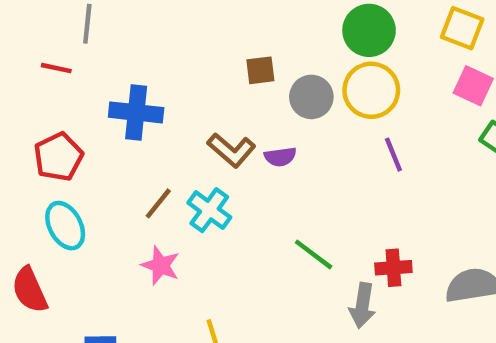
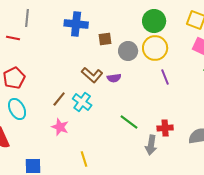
blue cross: (136, 112) -> (76, 24), moved

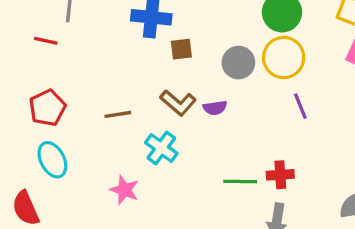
brown square: (105, 39) -> (181, 49), moved
brown line: (59, 99) -> (118, 114), moved, turned 42
green line: (129, 122) -> (240, 182), turned -36
red cross: (165, 128) -> (280, 175), moved

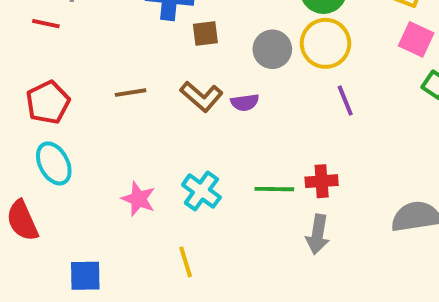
brown line: (118, 114) -> (131, 93), moved
cyan cross: (161, 148) -> (201, 191), moved

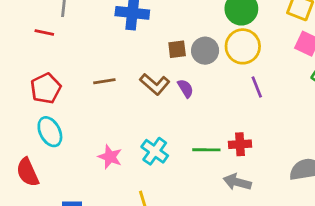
brown square: (205, 34) -> (177, 49), moved
purple semicircle: (245, 102) -> (185, 88), turned -114
gray arrow: (318, 234) -> (237, 182), turned 96

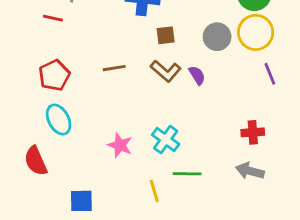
brown square: (177, 49) -> (166, 35), moved
green line: (206, 150) -> (187, 174), moved

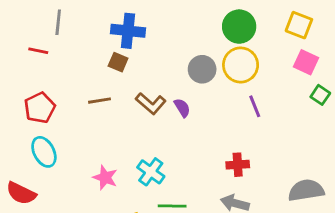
brown square: (166, 35) -> (118, 62), moved, turned 30
red semicircle: (36, 161) -> (21, 193), turned -40

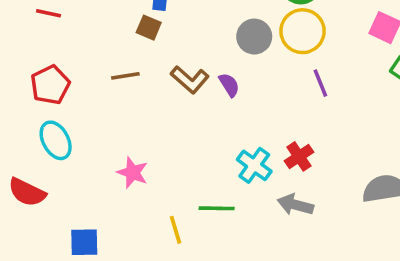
red cross: (238, 165) -> (299, 156), turned -30
cyan cross: (151, 172) -> (254, 165), moved

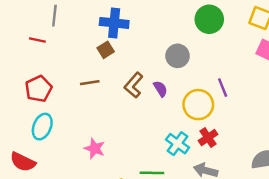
brown square: (149, 28) -> (106, 50), turned 35
yellow circle: (303, 31) -> (198, 105), moved
brown L-shape: (190, 79) -> (134, 85), turned 90
cyan ellipse: (56, 140) -> (42, 127), turned 50

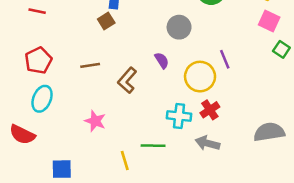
brown line: (90, 83) -> (90, 65), moved
brown L-shape: (134, 85) -> (127, 80), moved
cyan cross: (178, 144) -> (179, 116), turned -30

